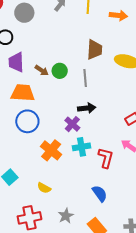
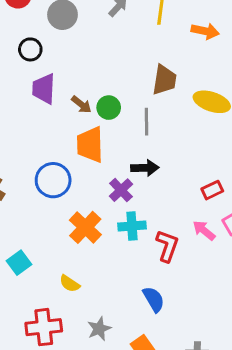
orange trapezoid: (23, 93) -> (90, 145), moved, turned -100

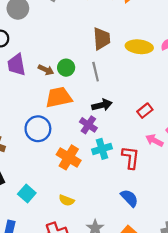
orange trapezoid: (90, 145) -> (59, 97), turned 92
red rectangle: (212, 190) -> (145, 111), moved

